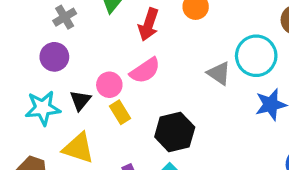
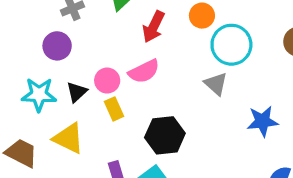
cyan circle: (256, 56) -> (231, 45), moved

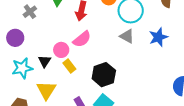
purple circle: (57, 46) -> (15, 38), moved
blue star: (262, 121) -> (158, 37), moved
yellow triangle: (69, 138) -> (46, 90), turned 50

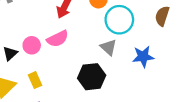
yellow rectangle: (69, 66) -> (35, 80), moved
black hexagon: (104, 75) -> (92, 77), moved

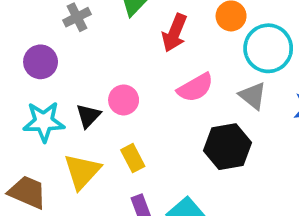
pink semicircle: (58, 39) -> (195, 88), moved

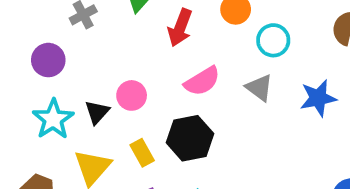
cyan circle: (268, 48) -> (273, 40), size x0.7
cyan star: (44, 122) -> (53, 119), turned -30
black hexagon: (227, 147) -> (190, 138), moved

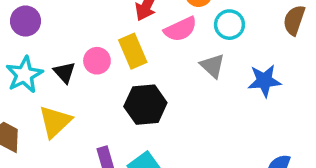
pink semicircle: (202, 81) -> (180, 29), moved
black triangle: (97, 112) -> (64, 72), turned -30
yellow rectangle: (142, 153) -> (133, 51), moved, size x1.4

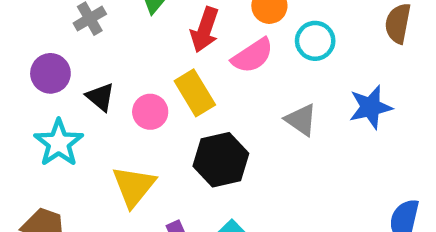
gray triangle: (212, 66) -> (301, 120), moved
black triangle: (64, 72) -> (100, 97), moved
yellow triangle: (55, 122) -> (134, 186), moved

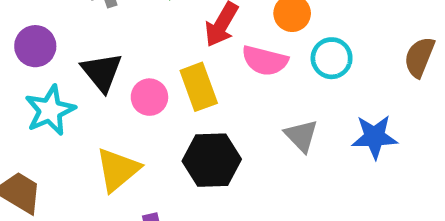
pink semicircle: (252, 56) -> (265, 61), turned 36
purple circle: (50, 73) -> (35, 46), moved
black triangle: (100, 97) -> (102, 72), size x1.4

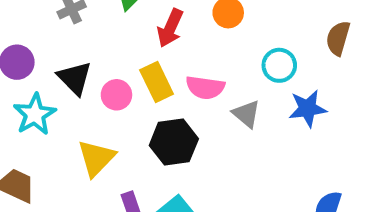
cyan circle: (332, 58) -> (279, 65), moved
pink semicircle: (265, 61) -> (205, 87), moved

